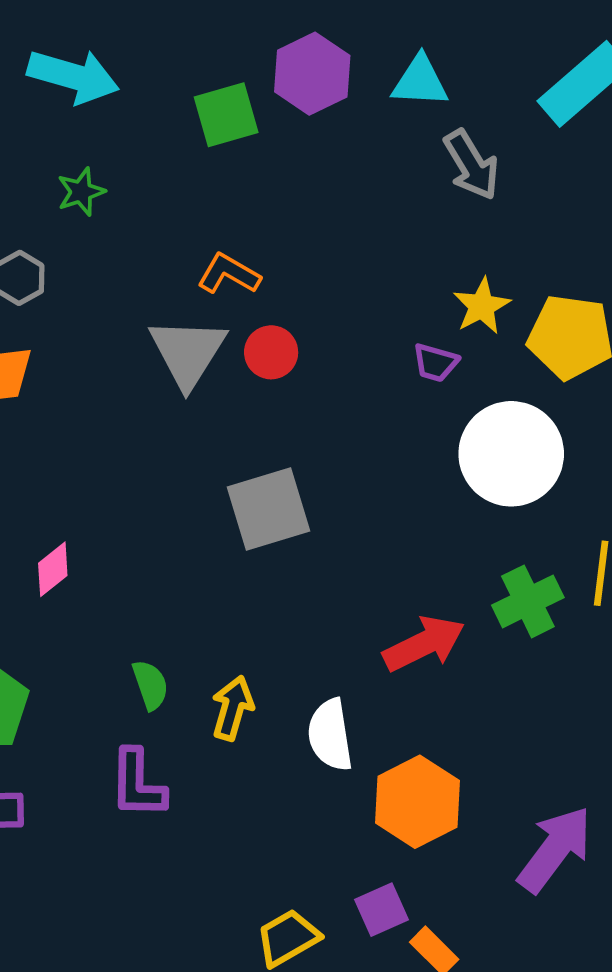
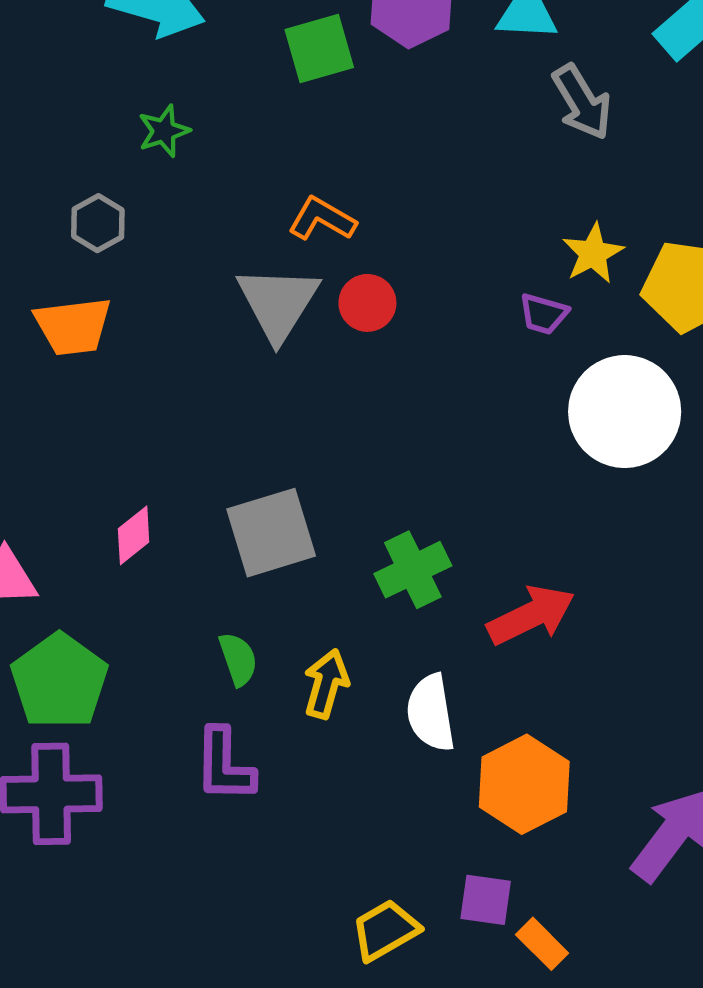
gray square: (269, 509) -> (271, 533), moved
green cross: (528, 601) -> (413, 570), moved
purple square: (382, 910) -> (486, 900), turned 32

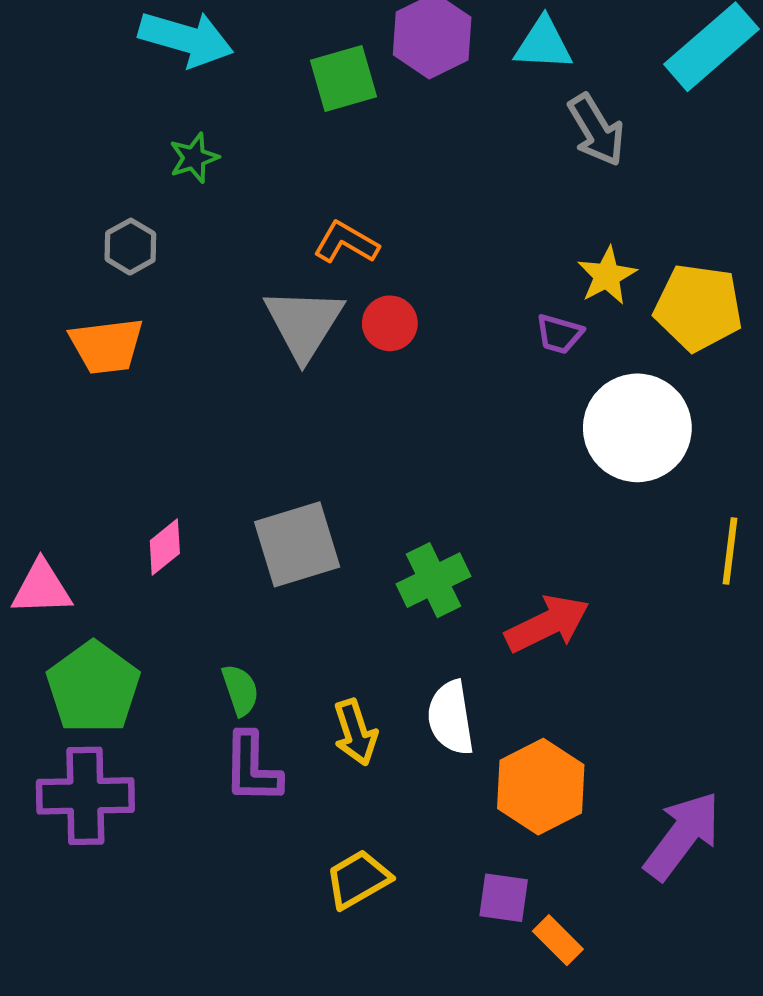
green semicircle: (238, 659) -> (240, 690), moved
yellow arrow: (326, 684) -> (355, 732), moved, turned 146
yellow trapezoid: (385, 930) -> (358, 879), moved

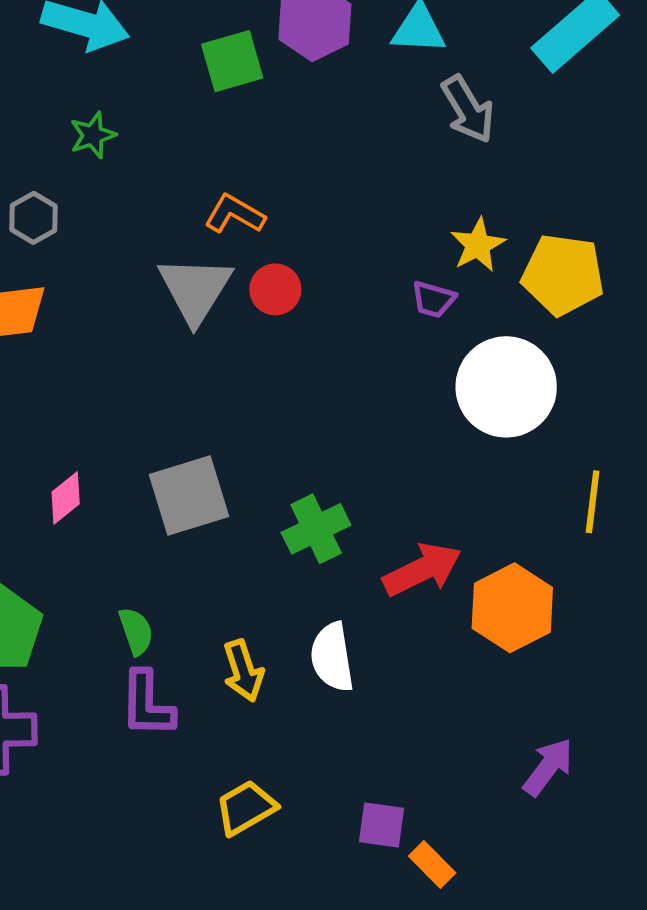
orange hexagon: (541, 787) -> (512, 608), moved
purple arrow: (682, 836) -> (548, 767), size x0.7

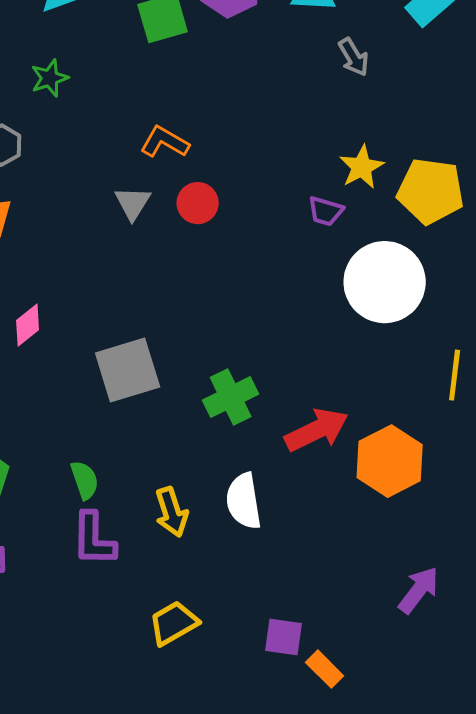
gray arrow: (468, 109) -> (354, 57), size x0.7
gray triangle: (195, 289) -> (133, 203), size x0.6
pink diamond: (66, 498) -> (28, 325), moved

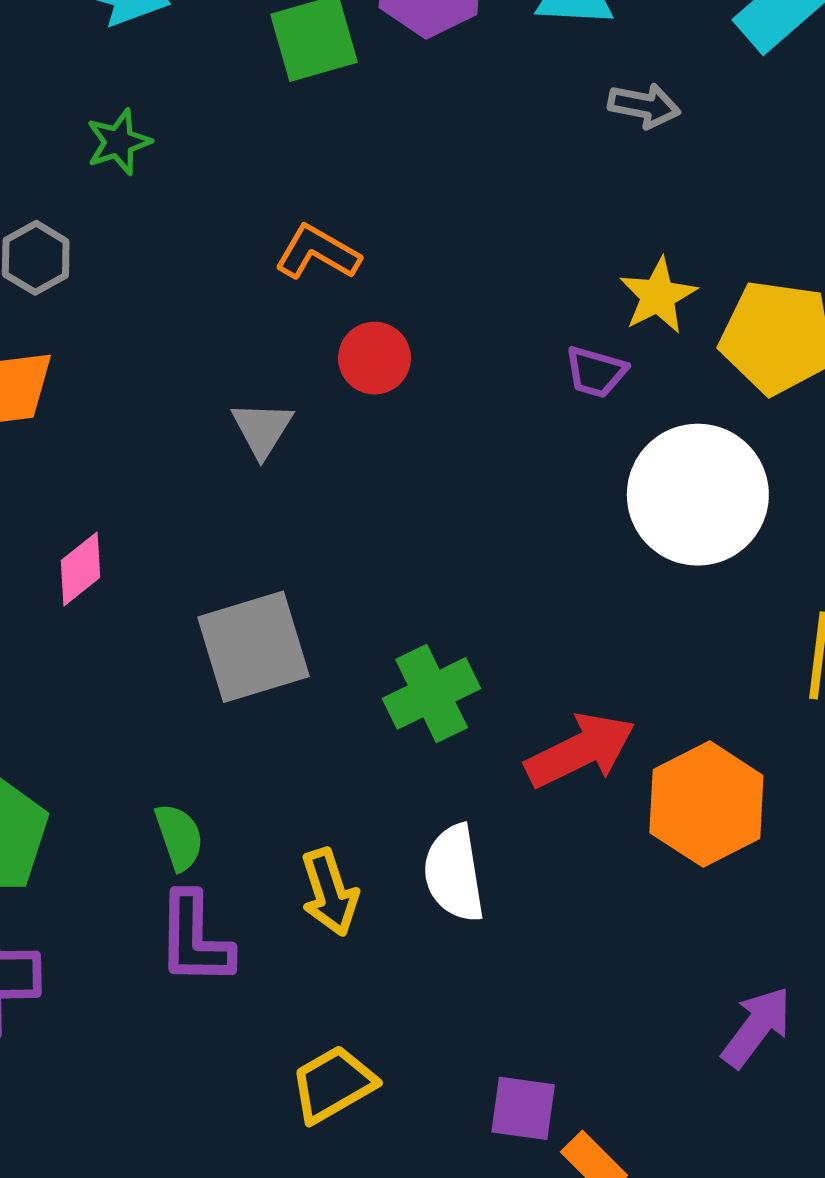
gray arrow: (354, 57) -> (644, 106), turned -48
gray triangle: (133, 203) -> (262, 429), moved

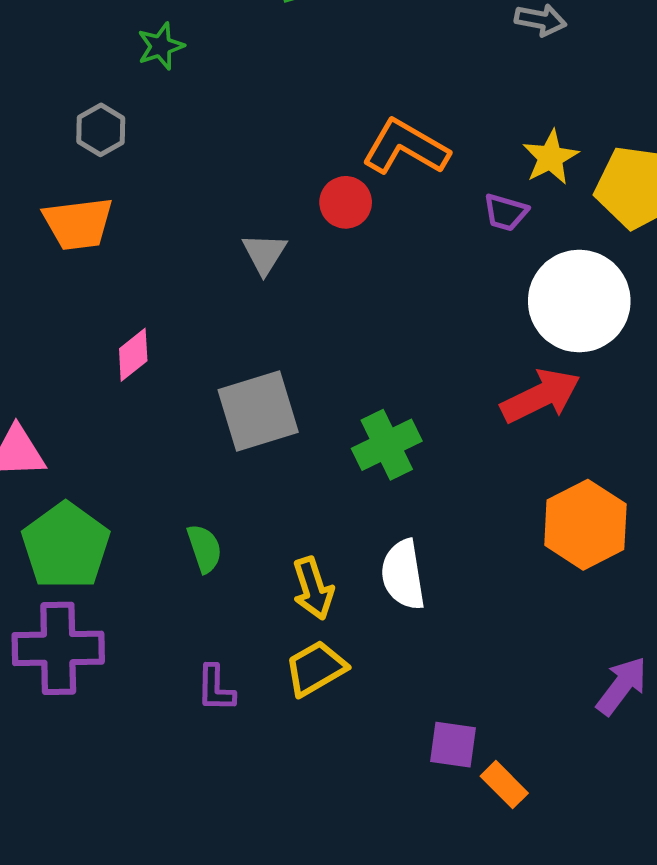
orange L-shape: (317, 253) -> (406, 147), moved, size x1.4
red arrow: (580, 750) -> (540, 396), moved
purple L-shape: (195, 939) -> (216, 688), moved, size x0.7
yellow trapezoid: (333, 1084) -> (316, 668), moved

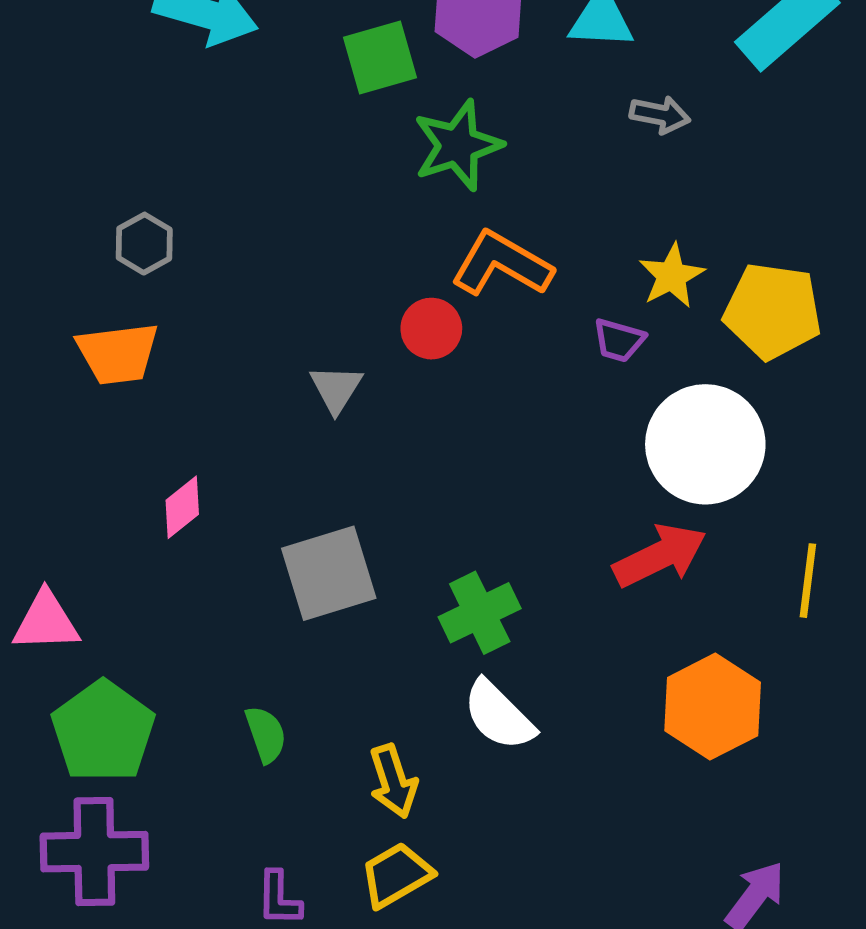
green star: (161, 46) -> (458, 145), moved, size x1.6
white semicircle: (403, 575) -> (499, 715), moved, turned -36

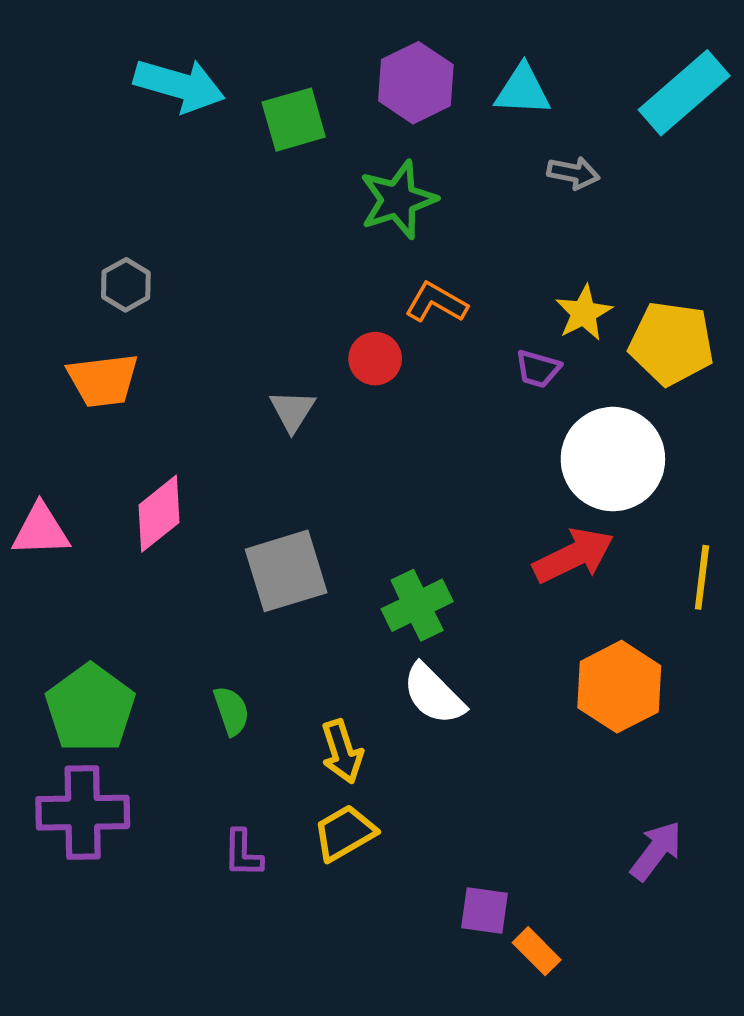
green square: (380, 57) -> (294, 120), moved
orange L-shape: (502, 264) -> (436, 303), size x0.7
pink diamond: (182, 507) -> (159, 514), size x1.4
pink triangle: (46, 622) -> (41, 530), moved

